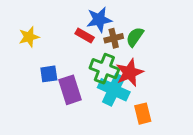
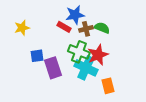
green semicircle: (135, 37) -> (102, 28), turned 77

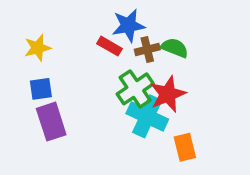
green cross: (79, 52) -> (135, 89), turned 35
blue square: (37, 56) -> (41, 89), moved
purple rectangle: (53, 68) -> (51, 122), moved

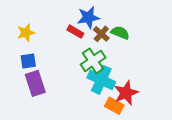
brown cross: (147, 50) -> (101, 34), turned -35
red star: (168, 94) -> (126, 93), moved
orange rectangle: (185, 147) -> (114, 106), moved, turned -48

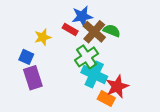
yellow star: (26, 33) -> (43, 37), moved
brown cross: (101, 34) -> (94, 32), size x1.5
blue square: (28, 61) -> (26, 57), turned 32

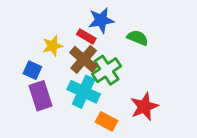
brown cross: (94, 32) -> (84, 59), moved
cyan cross: (94, 74) -> (84, 92), moved
orange rectangle: (106, 99) -> (107, 121), moved

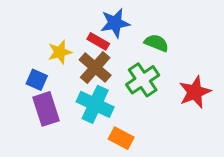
green cross: (107, 70) -> (143, 80), moved
red star: (144, 107) -> (195, 92), moved

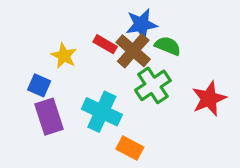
blue star: (115, 23) -> (141, 24), moved
yellow star: (60, 52) -> (64, 56), turned -30
brown cross: (95, 68) -> (133, 51), moved

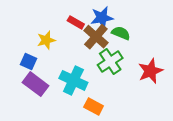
red rectangle: (105, 44) -> (76, 22), moved
yellow star: (64, 56) -> (46, 40), turned 30
purple rectangle: (49, 117) -> (36, 84), turned -35

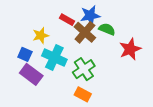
green cross: (110, 61) -> (84, 69), moved
red star: (150, 71) -> (130, 49), moved
cyan cross: (73, 80) -> (54, 58), moved

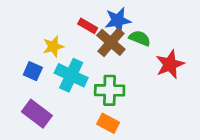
green cross: (84, 69) -> (110, 90), turned 35
purple rectangle: (31, 74) -> (37, 114), moved

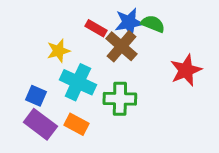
green semicircle: (140, 38) -> (153, 24), moved
blue square: (33, 71) -> (36, 96), moved
orange rectangle: (108, 123) -> (76, 124), moved

